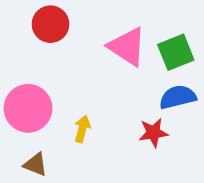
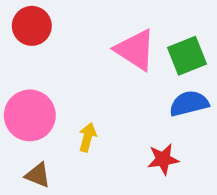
red circle: (50, 24) -> (32, 26), moved
red star: (153, 133) -> (163, 159), moved

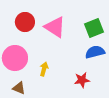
red circle: (32, 26) -> (25, 22), moved
pink triangle: (135, 50) -> (55, 27), moved

